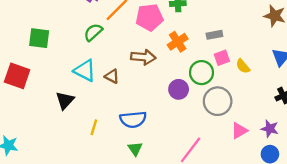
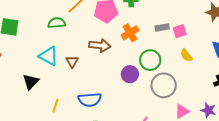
green semicircle: (93, 32) -> (57, 23), turned 36
pink square: (222, 58) -> (180, 31), moved
brown triangle: (112, 76) -> (72, 62), turned 32

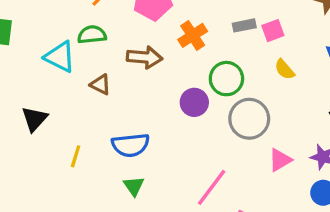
green semicircle: (57, 23) -> (92, 35), moved
cyan triangle: (49, 56) -> (60, 57), moved
brown triangle: (72, 62) -> (100, 84), turned -32

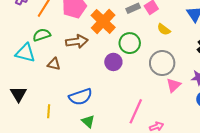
orange cross: (193, 35) -> (103, 21), size x1.4
gray circle: (249, 119) -> (162, 63), moved

